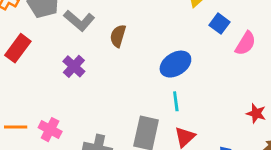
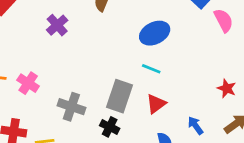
pink semicircle: (245, 43) -> (224, 20), turned -65
cyan line: (176, 101) -> (151, 69), turned -66

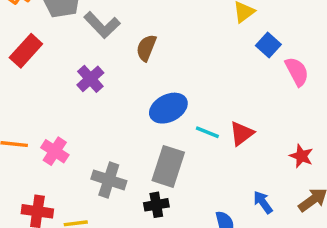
blue ellipse: (155, 33) -> (168, 108), moved
red triangle: (156, 104) -> (242, 134), moved
black cross: (110, 127) -> (156, 205), turned -36

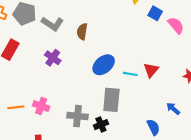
black cross: (156, 205) -> (101, 125), moved

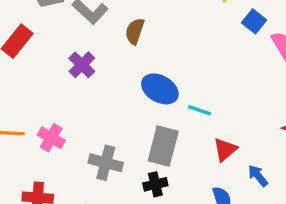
blue ellipse: (104, 65) -> (160, 89), turned 60
red triangle: (151, 70) -> (225, 150), moved
black cross: (101, 125) -> (155, 184), moved

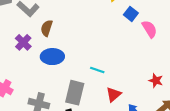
brown semicircle: (135, 31) -> (47, 28), moved
blue ellipse: (160, 89) -> (52, 57), moved, turned -30

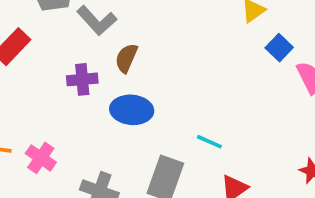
purple cross: (23, 42) -> (82, 79), turned 35

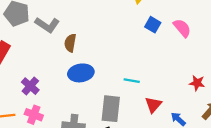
blue square: (279, 48) -> (153, 25), moved
purple cross: (82, 79) -> (30, 86), moved, turned -30

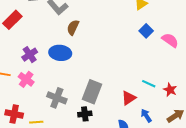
pink semicircle: (182, 28) -> (170, 40), turned -30
blue ellipse: (81, 73) -> (60, 53), moved
cyan line: (132, 81) -> (149, 84), moved

